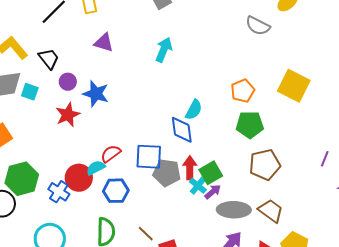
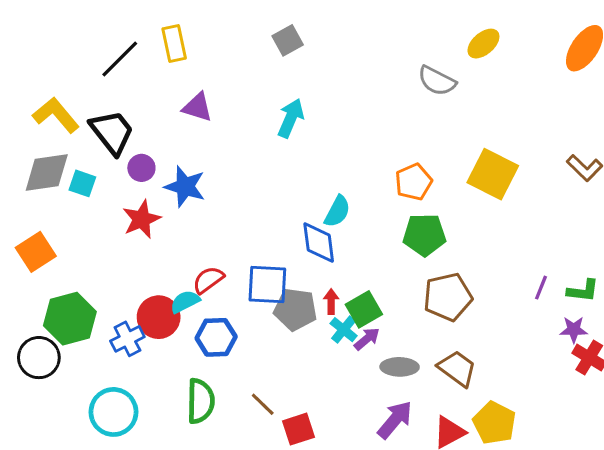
black trapezoid: (49, 59) -> (112, 132), size x1.4
red arrow: (190, 168) -> (331, 302), size x0.7
blue cross: (59, 192) -> (127, 339), turned 30
gray ellipse: (234, 210) -> (400, 367), size x0.7

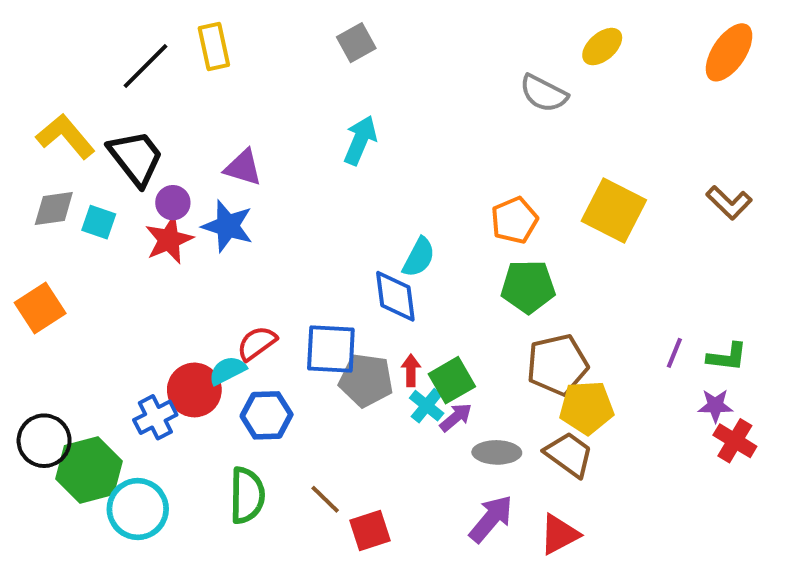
purple triangle: (197, 107) -> (243, 168), moved
gray diamond: (47, 173) -> (54, 208), size x0.7
red star: (141, 219) -> (169, 240), moved
green hexagon: (70, 319) -> (89, 470), moved
yellow pentagon: (494, 423) -> (587, 408), moved, turned -30

